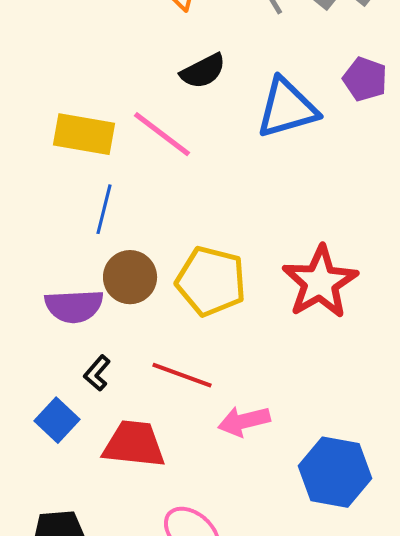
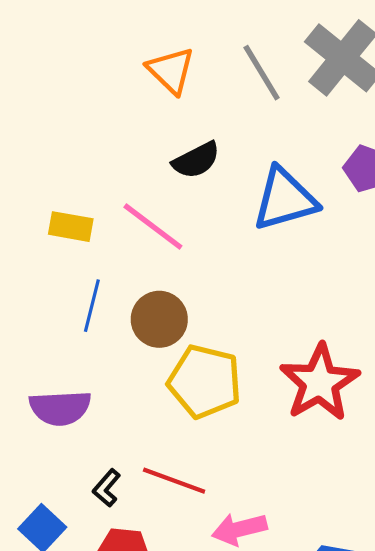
yellow rectangle: (84, 134) -> (71, 227), size x0.7
brown circle: (130, 277) -> (159, 319), moved
black L-shape: (97, 373) -> (107, 488), moved

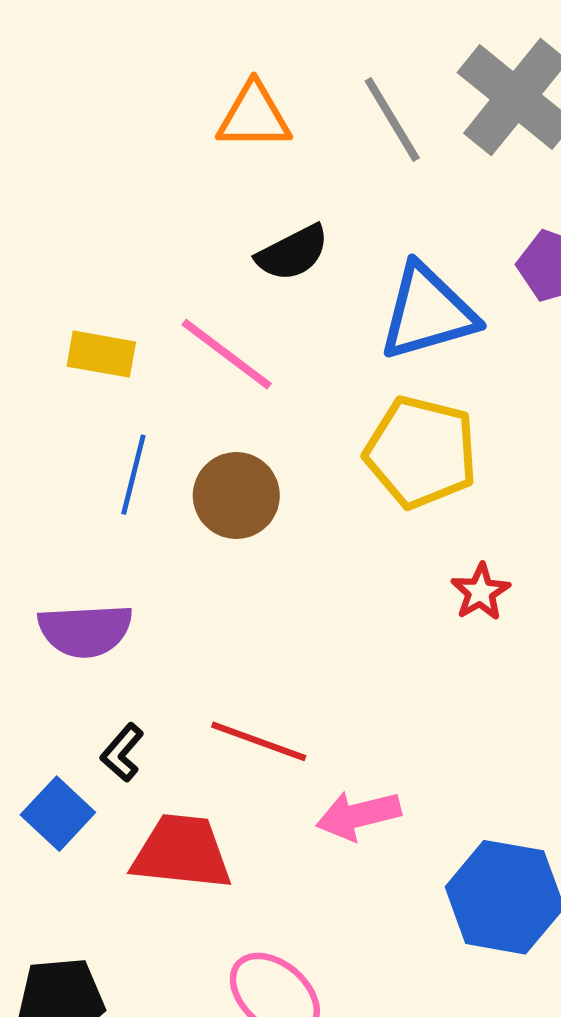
orange triangle: (171, 71) -> (254, 116), turned -44
yellow pentagon: (205, 381) -> (421, 452), moved
red star: (319, 383) -> (481, 592), size x0.5
black L-shape: (107, 488) -> (122, 753), moved

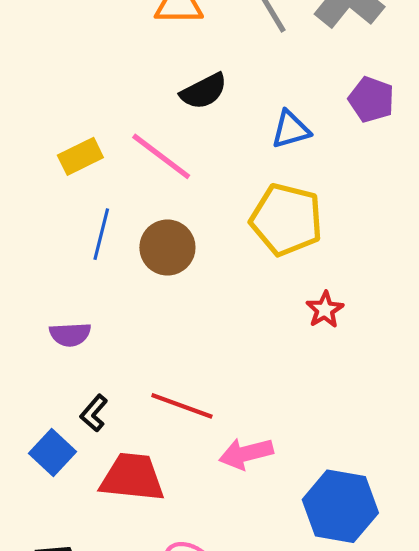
blue triangle: (428, 312) -> (291, 130), size x0.6
yellow rectangle: (101, 354) -> (80, 156), turned -36
purple semicircle: (85, 630) -> (70, 334), size x0.7

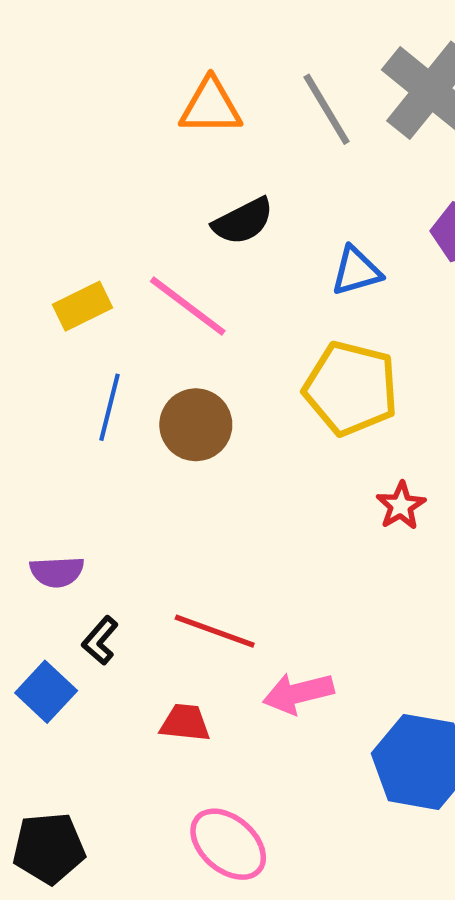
purple semicircle: (70, 334) -> (57, 572), moved
red trapezoid: (132, 477) -> (185, 723), moved, size x0.6

